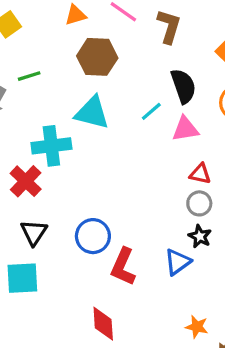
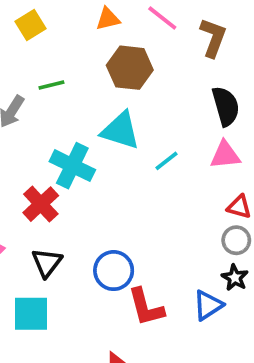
cyan line: (151, 111) -> (166, 161), moved
cyan cross: (51, 146) -> (72, 166), turned 30
red L-shape: (123, 267) -> (146, 307), turned -42

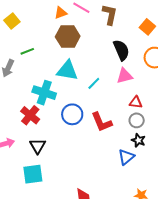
orange triangle: (108, 19) -> (61, 13), moved
blue circle: (114, 271) -> (72, 114), moved
red L-shape: (146, 307) -> (102, 122), moved

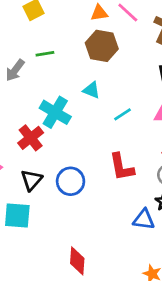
cyan triangle: (67, 71) -> (91, 90), size x0.6
blue circle: (72, 114) -> (71, 181), moved
blue triangle: (126, 157) -> (144, 220), turned 36

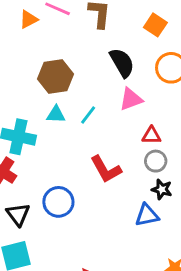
brown hexagon: (102, 46) -> (55, 76), moved
cyan triangle: (91, 90) -> (56, 114), moved

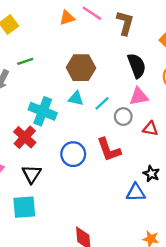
gray circle: (156, 161) -> (123, 117), moved
blue circle: (58, 202) -> (73, 154), moved

